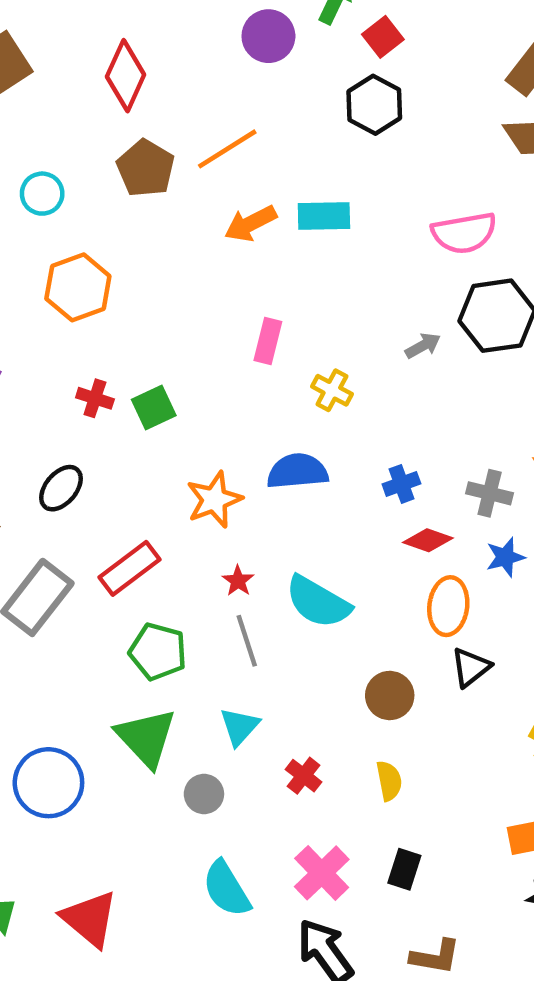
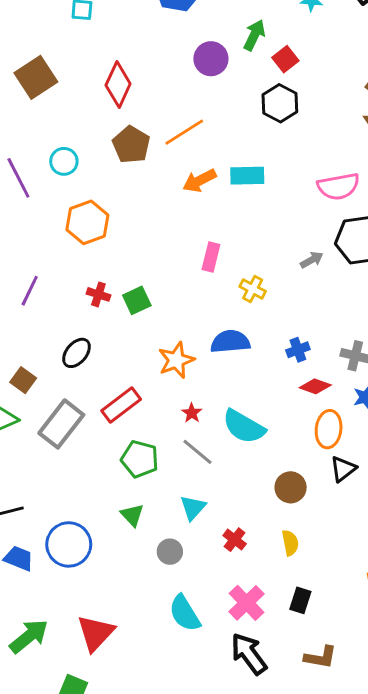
gray line: (247, 641) -> (198, 452), turned -32
green triangle: (146, 738) -> (132, 515), size x0.6
red triangle: (90, 919) -> (96, 633), turned 33

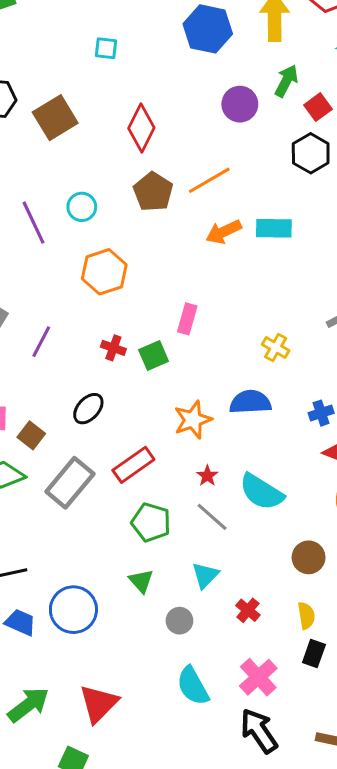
pink rectangle: (211, 257) -> (187, 319), moved
black rectangle: (300, 600) -> (314, 654), moved

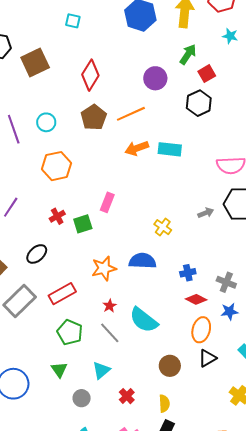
purple circle: (240, 104) -> (155, 78), moved
red cross: (113, 348) -> (57, 216), turned 35

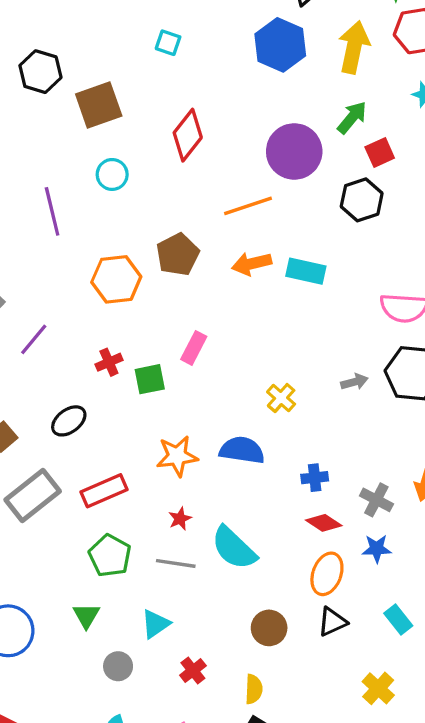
purple circle: (155, 78) -> (294, 151), size x1.4
brown pentagon: (94, 117) -> (178, 254), moved
cyan circle: (46, 122) -> (112, 174), moved
gray line: (110, 333) -> (176, 563), turned -45

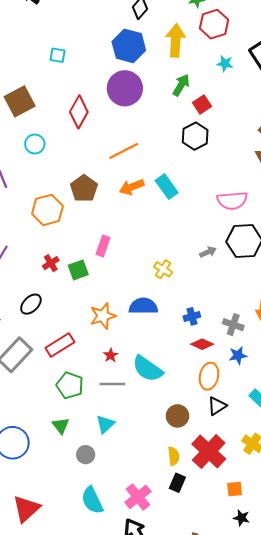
purple circle: (294, 151) -> (125, 88), moved
cyan rectangle: (306, 271) -> (167, 187), turned 50
red cross: (193, 671) -> (209, 451), moved, size x2.0

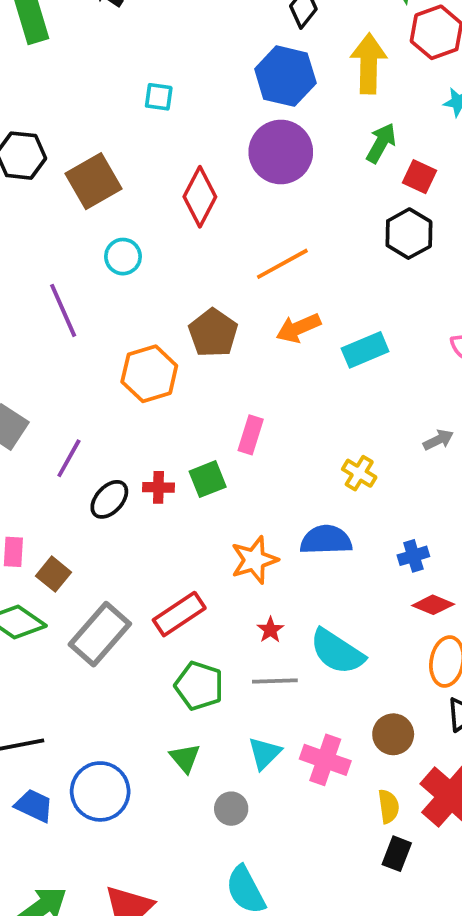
red square: (202, 104) -> (420, 177), turned -30
cyan rectangle: (167, 187) -> (365, 350), moved, turned -75
red cross: (51, 263) -> (158, 487), moved, turned 35
black ellipse: (31, 304) -> (109, 499), moved
pink cross: (138, 497) -> (325, 760), moved, turned -30

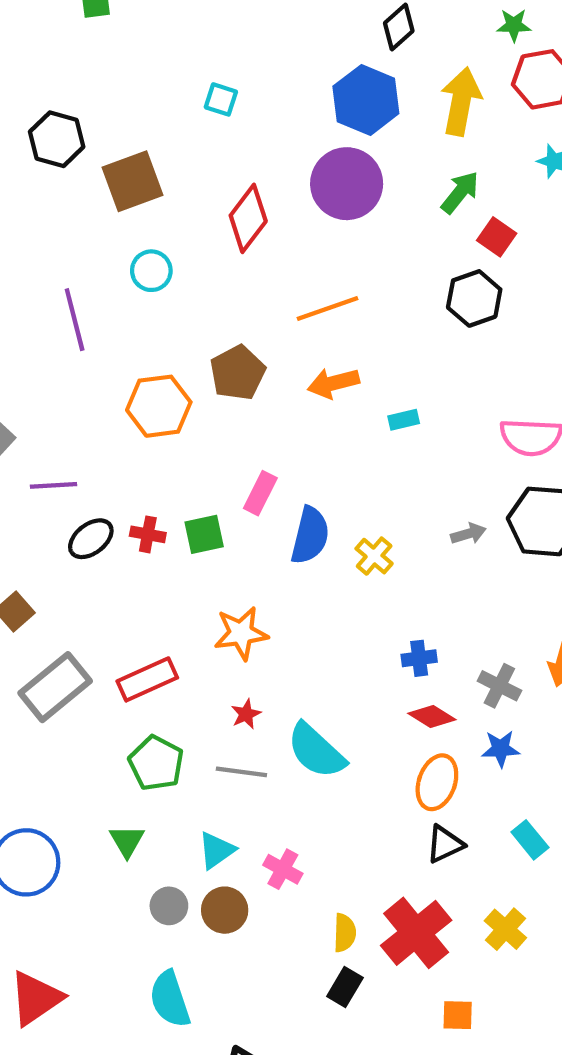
cyan rectangle: (365, 350) -> (404, 420), size x0.6
purple line: (69, 458) -> (54, 485), turned 48
blue semicircle: (326, 540) -> (310, 535), moved, turned 96
brown circle: (393, 734) -> (225, 910), moved
pink cross: (325, 760) -> (283, 869), size x0.7

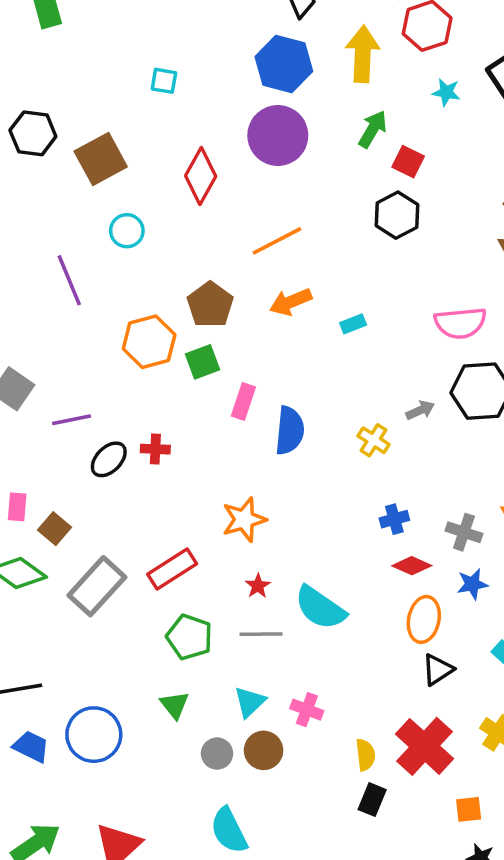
green square: (204, 534) -> (203, 362), moved
yellow cross: (374, 556) -> (374, 440), moved

